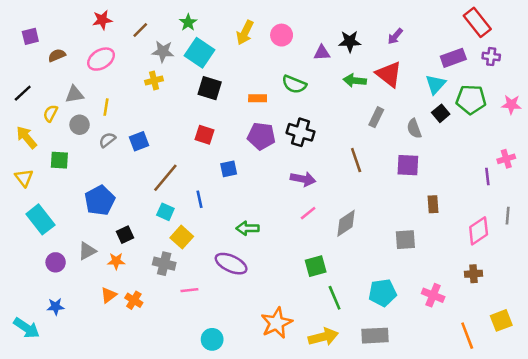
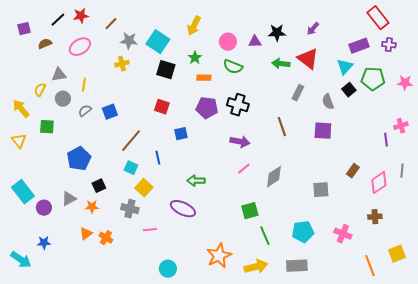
green star: (188, 22) -> (195, 58), moved
pink circle: (282, 35) -> (228, 42), moved
black line: (23, 93) -> (58, 20), moved
brown rectangle: (433, 204) -> (353, 171), moved, turned 40
cyan rectangle: (40, 219) -> (23, 192), moved

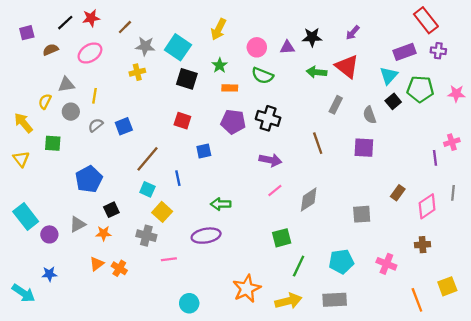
purple ellipse: (183, 209) -> (206, 236), turned -35
green line: (265, 236) -> (299, 266), turned 48

